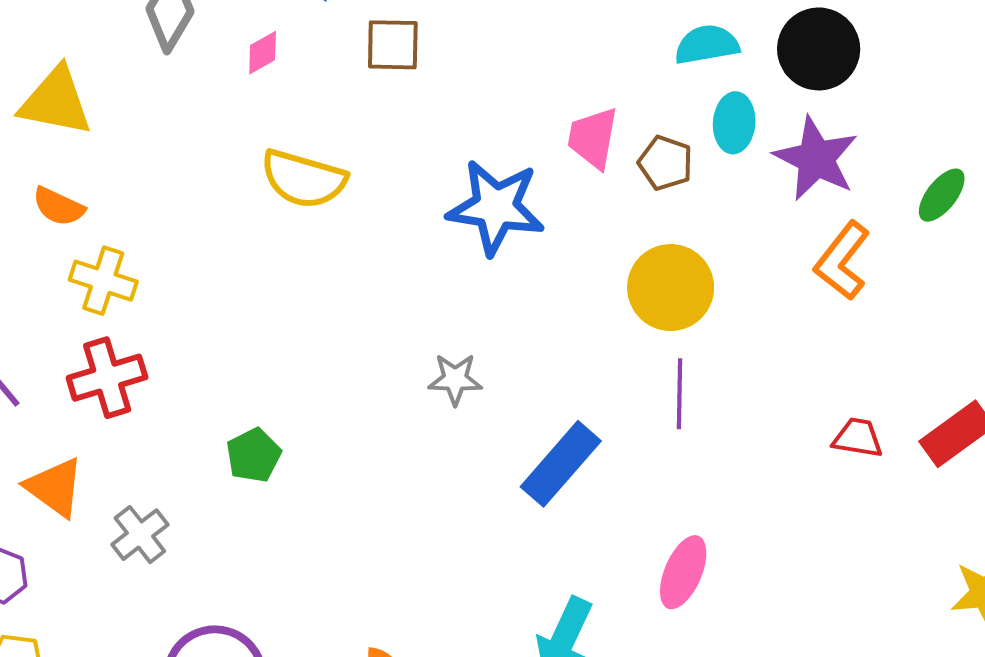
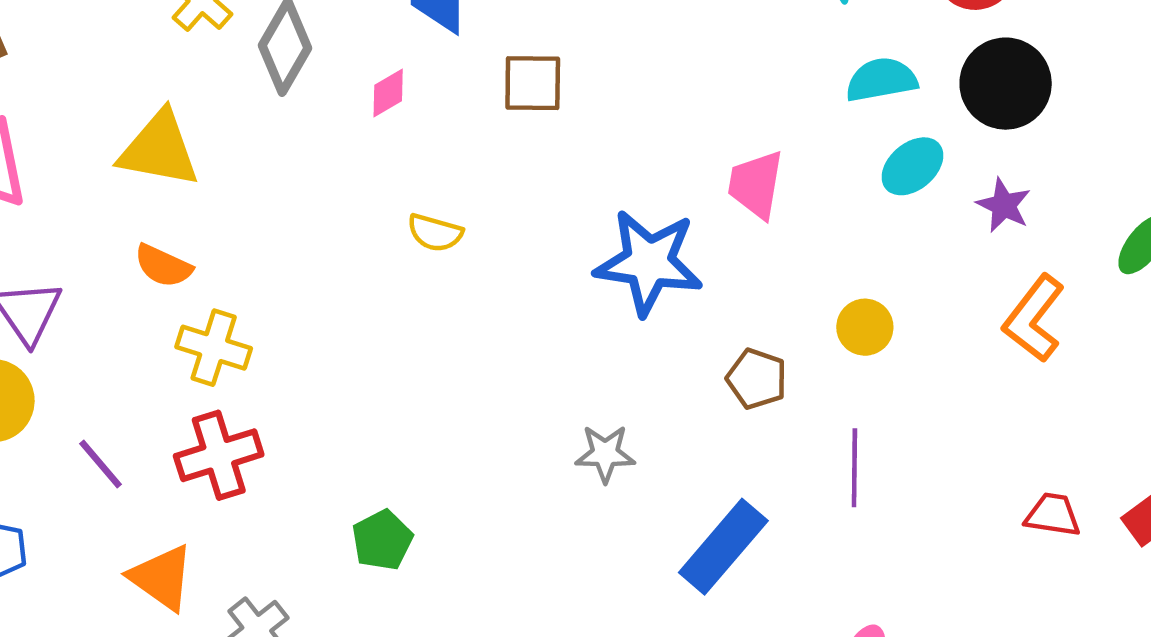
cyan ellipse: (734, 123) -> (912, 166), turned 46
purple star: (816, 159) -> (1004, 205), size x0.6
brown pentagon: (665, 163) -> (757, 379), moved
yellow semicircle: (304, 179) -> (435, 233), size x0.6
yellow circle: (671, 288) -> (865, 327), moved, size x0.6

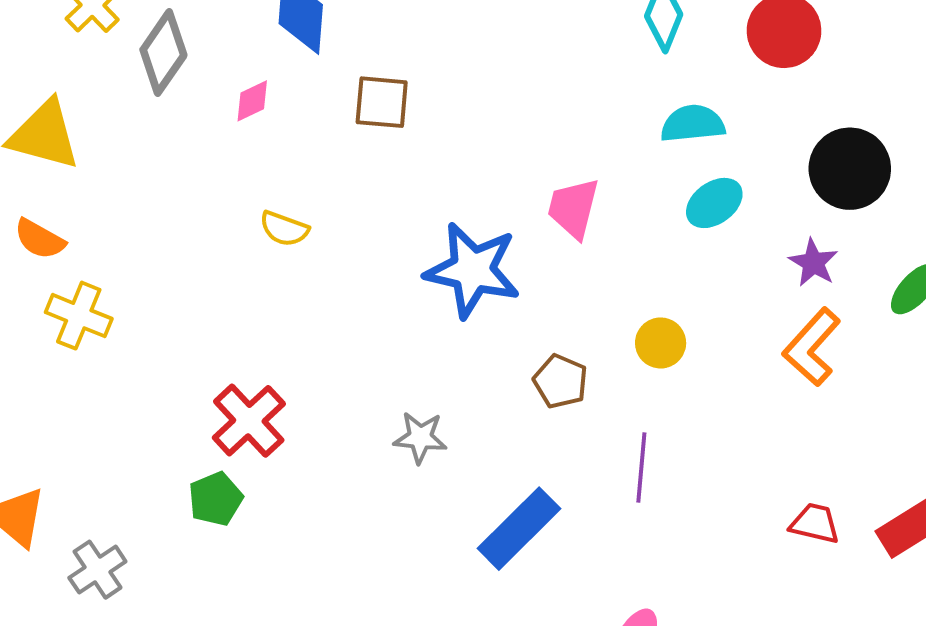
black circle: (1006, 84) -> (850, 169), moved
purple star: (1004, 205) -> (813, 263), moved
red cross: (219, 455) -> (249, 421), moved, turned -30

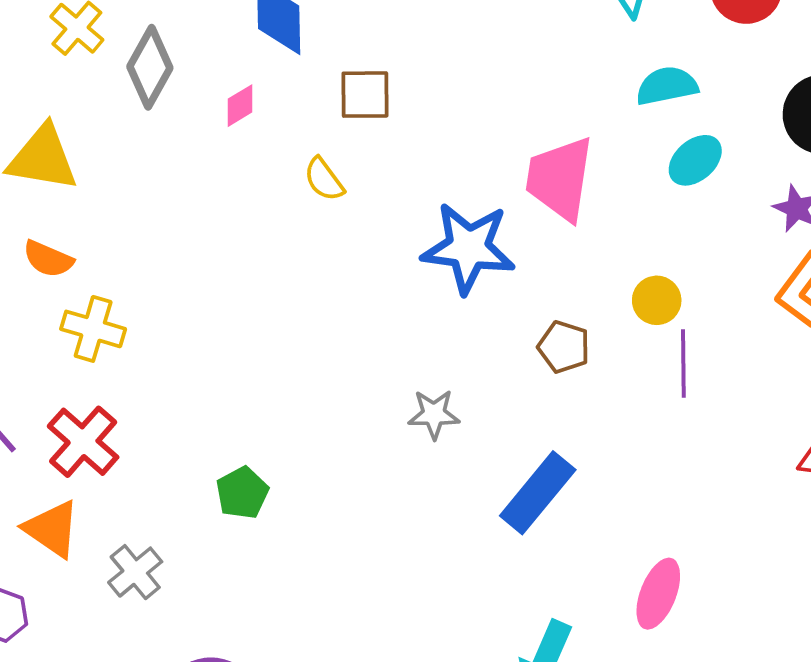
pink trapezoid: (573, 208) -> (560, 179), size x1.4
yellow semicircle: (284, 229) -> (324, 179), moved, turned 39
red cross: (249, 421) -> (83, 442), moved
purple line: (641, 467) -> (683, 364), moved

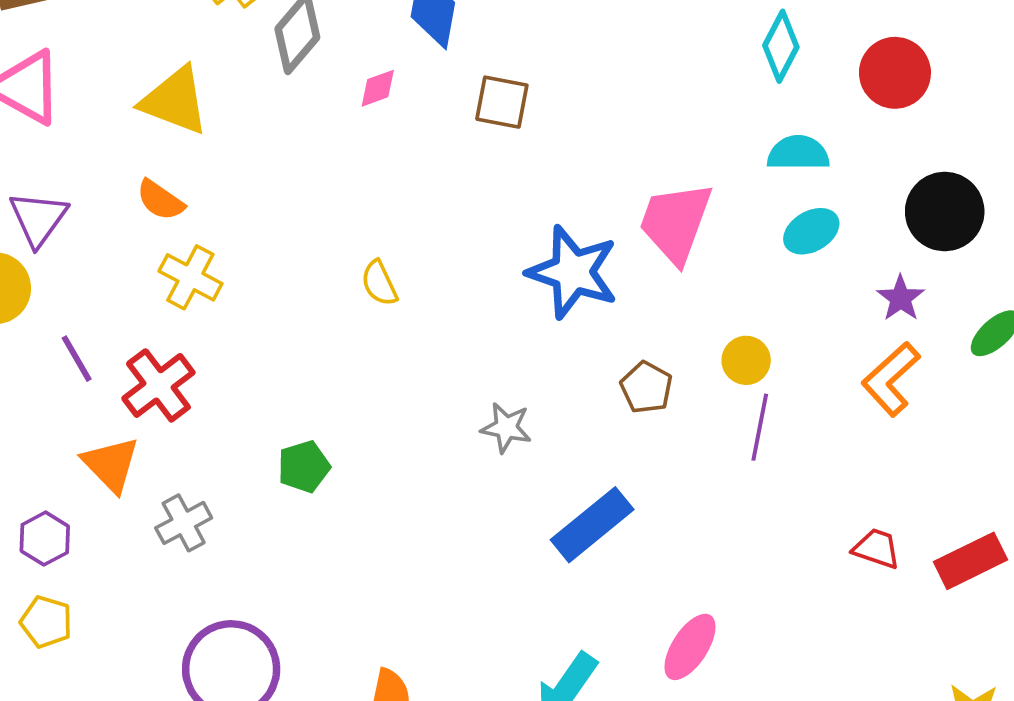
yellow semicircle: (324, 179) -> (379, 283), moved

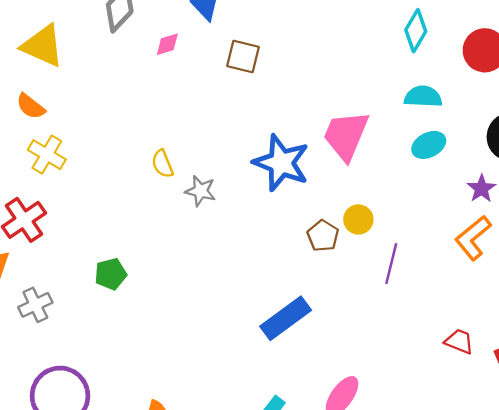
yellow circle: (746, 360) -> (358, 219), moved
gray star: (506, 428) -> (200, 191), moved

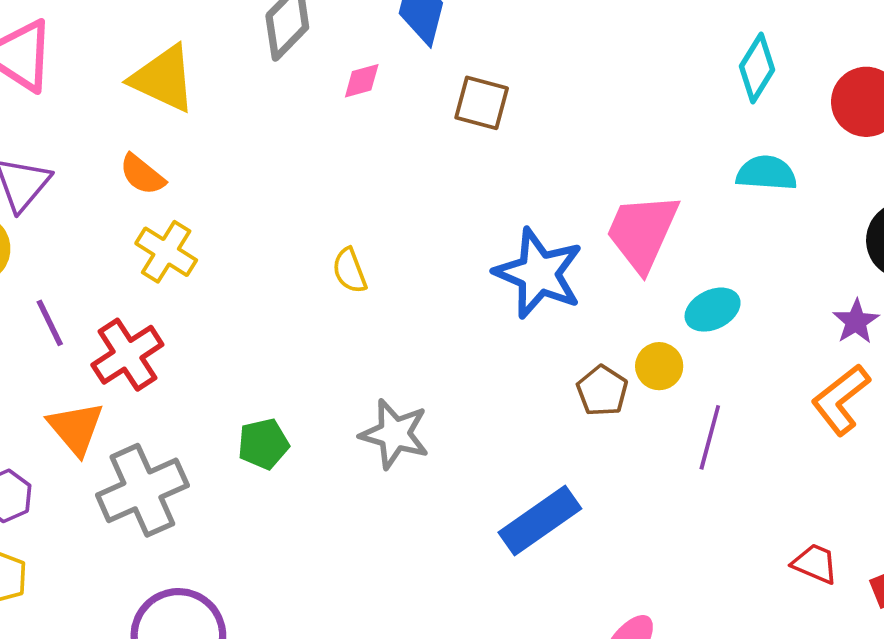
cyan ellipse: (429, 145) -> (713, 310), moved
gray star: (200, 191) -> (395, 434), moved, size x1.4
gray cross: (35, 305) -> (142, 490), size x1.6

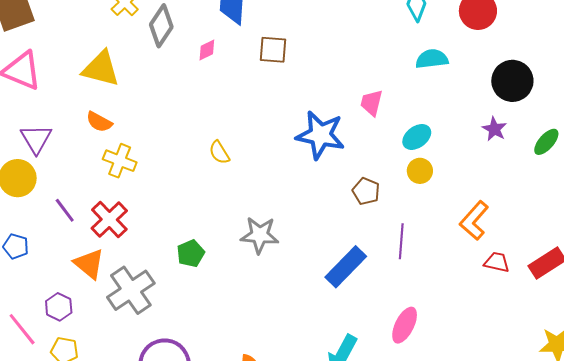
pink trapezoid: (642, 232) -> (372, 103), size x0.6
yellow circle: (659, 366) -> (420, 171), moved
orange L-shape: (841, 400) -> (474, 221), moved
purple line: (710, 437) -> (401, 241), moved

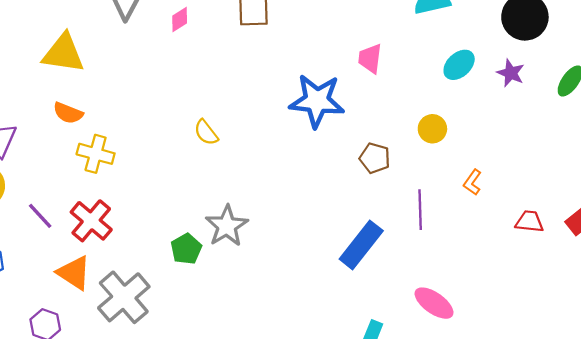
cyan ellipse: (417, 137) -> (459, 65), moved
orange L-shape: (474, 221) -> (472, 182), moved, size x0.6
gray star: (260, 235) -> (227, 226), moved, turned -30
pink ellipse: (405, 325) -> (434, 303), turned -75

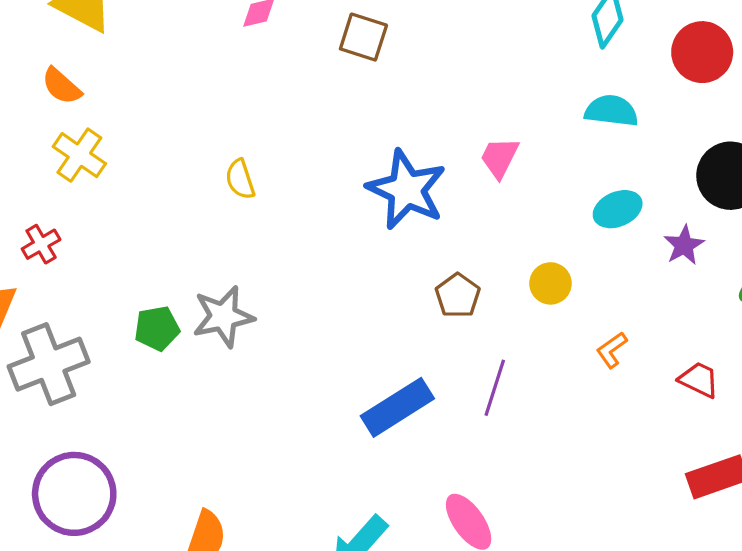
orange L-shape: (472, 182) -> (612, 350), moved
red cross: (91, 221) -> (41, 244), size x0.6
red trapezoid: (529, 222) -> (699, 380), moved

